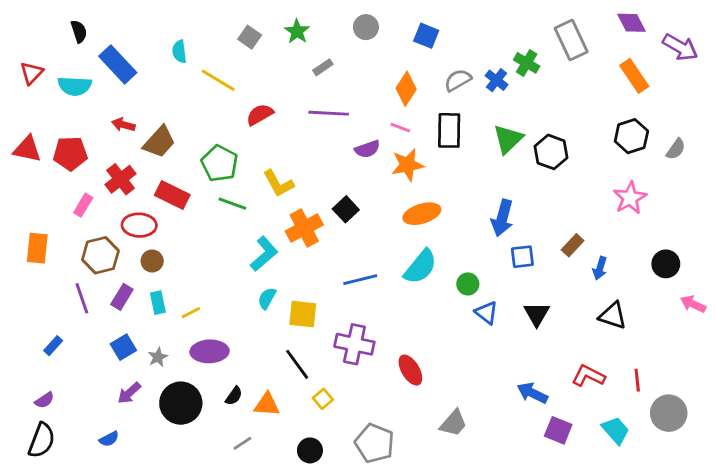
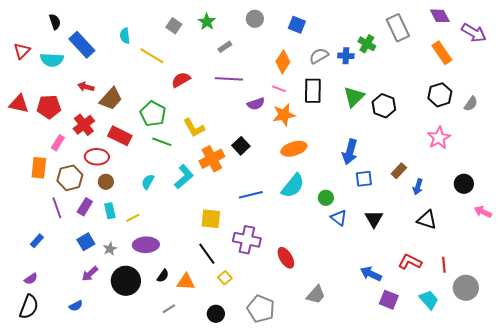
blue cross: (497, 80) -> (346, 56), turned -35
orange rectangle: (37, 248) -> (39, 168), moved
cyan semicircle: (267, 298) -> (148, 182), moved

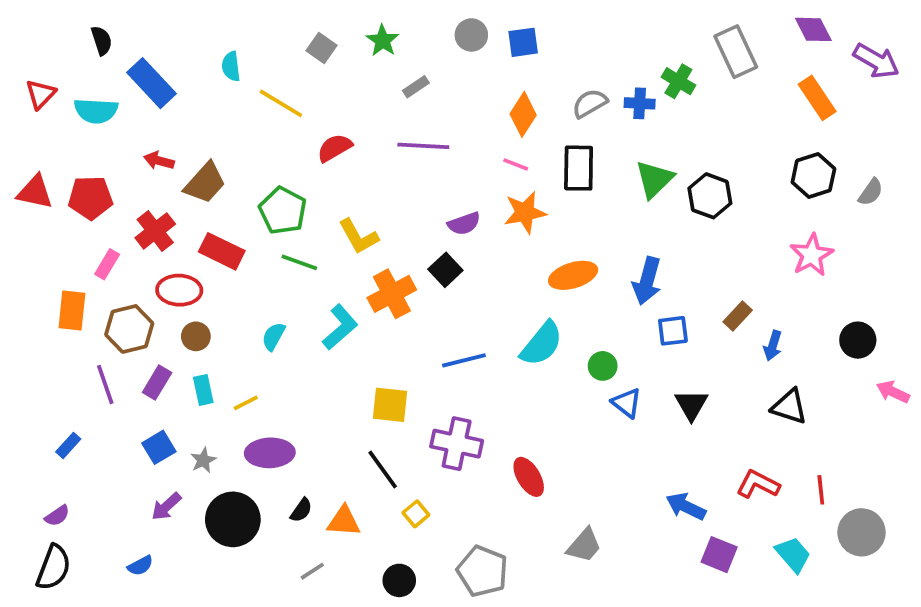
blue square: (297, 25) -> (523, 42), moved, turned -30
purple semicircle: (256, 104) -> (464, 224), moved
orange ellipse: (294, 149) -> (573, 275), moved

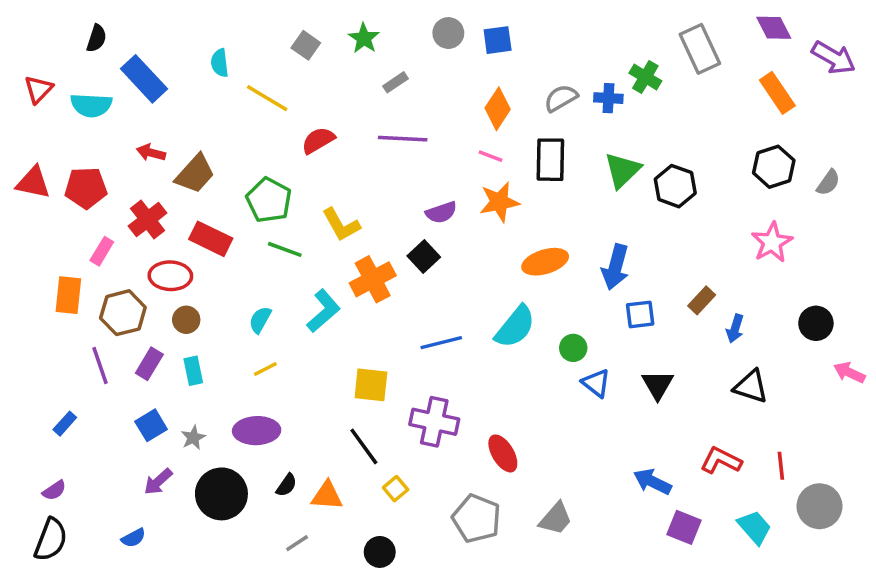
black semicircle: (102, 41) -> (97, 38), turned 36
yellow line: (246, 403) -> (265, 369), moved
gray pentagon: (482, 571) -> (476, 519), moved

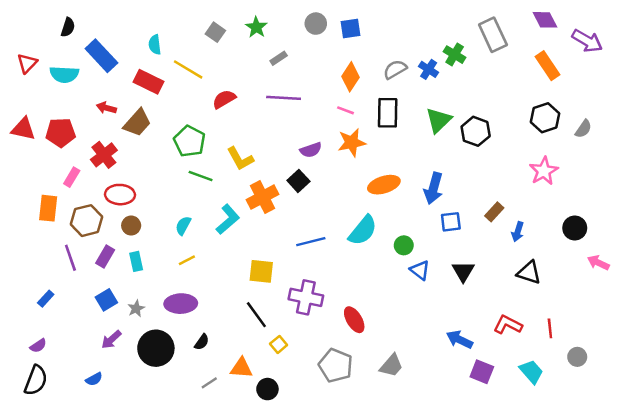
blue cross: (608, 98) -> (429, 69), turned 30
red rectangle: (211, 239) -> (148, 82), moved
orange triangle: (327, 496) -> (241, 368), moved
gray circle: (819, 506) -> (577, 357), size x0.6

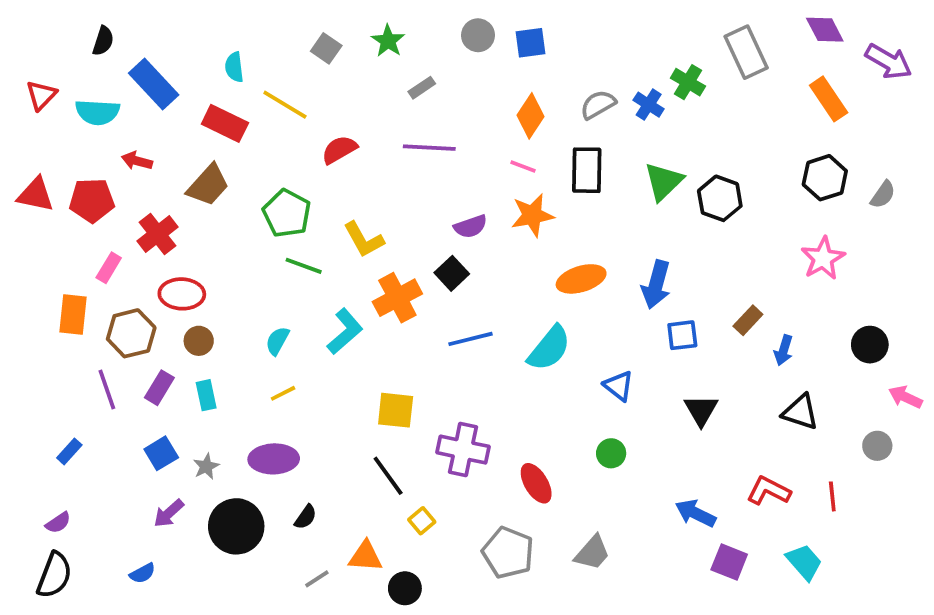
red arrow: (106, 108) -> (137, 161), moved
blue line: (311, 242) -> (471, 339), moved
green circle: (404, 245) -> (611, 453), moved
blue triangle: (420, 270) -> (619, 386), moved
gray circle: (577, 357) -> (877, 446), moved

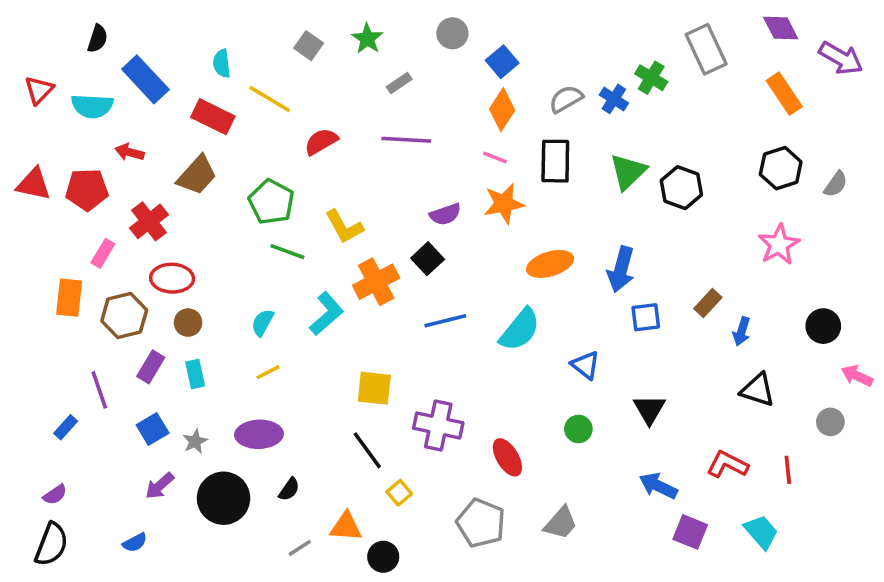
blue square: (530, 43) -> (502, 62), moved, turned -32
purple line: (107, 390) -> (99, 390), moved
black triangle: (701, 410) -> (649, 409), moved

